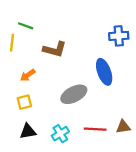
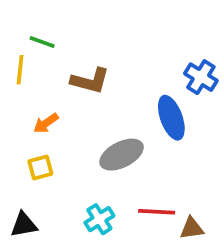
blue cross: (119, 36) -> (201, 77), moved, turned 36
brown triangle: (123, 127) -> (192, 228), moved
black triangle: (28, 131) -> (24, 225), moved

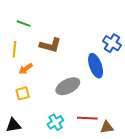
yellow line: (20, 70) -> (14, 49), moved

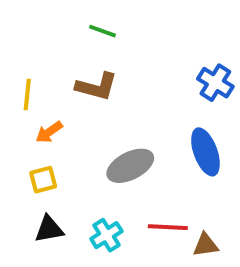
green line: (24, 24) -> (103, 31), moved
blue ellipse: (96, 66) -> (205, 152), moved
black triangle: (13, 125) -> (49, 229), moved

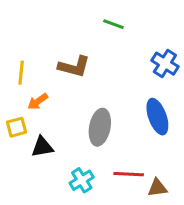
green line: (103, 31) -> (113, 24), moved
gray ellipse: (130, 166) -> (100, 127), turned -52
yellow square: (43, 180) -> (17, 127), moved
black triangle: (49, 229) -> (42, 147), moved

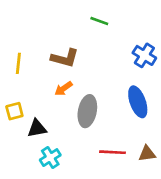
orange arrow: (38, 101) -> (63, 89), moved
cyan cross: (82, 180) -> (50, 158), moved
brown triangle: (157, 188) -> (147, 154), moved

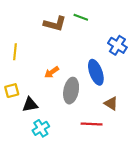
brown L-shape: (65, 58) -> (55, 24), moved
blue ellipse: (138, 102) -> (96, 72), moved
brown triangle: (147, 154) -> (111, 104), moved, turned 40

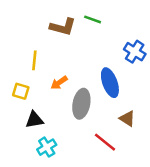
yellow line: (15, 52) -> (34, 60), moved
yellow square: (12, 91) -> (21, 91), moved, turned 32
red line: (92, 124) -> (105, 142), turned 36

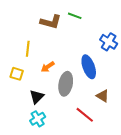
black triangle: (34, 120) -> (37, 97), moved, turned -35

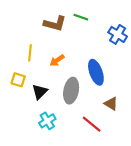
blue cross: (109, 42) -> (118, 34), moved
orange arrow: (48, 67) -> (57, 60), moved
black triangle: (37, 97) -> (40, 92), moved
cyan cross: (38, 119) -> (47, 121), moved

